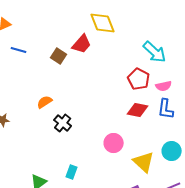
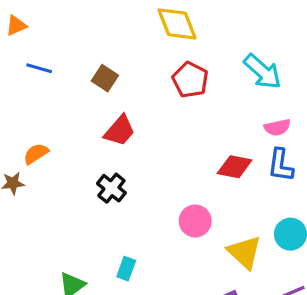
red trapezoid: (82, 44) -> (120, 131), moved
red pentagon: (139, 79) -> (190, 80), moved
orange semicircle: (45, 102) -> (36, 154), moved

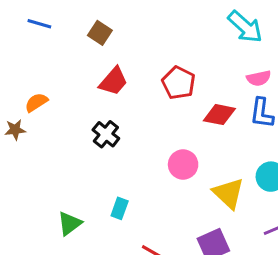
red pentagon: (190, 80) -> (179, 83), moved

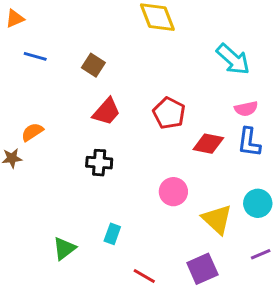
black cross: (106, 134) -> (99, 163), turned -35

